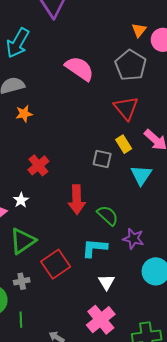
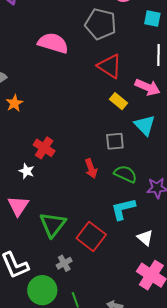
gray square: (102, 159) -> (115, 141), moved
white star: (21, 200) -> (27, 171), moved
red arrow: (77, 200) -> (91, 169), size x0.7

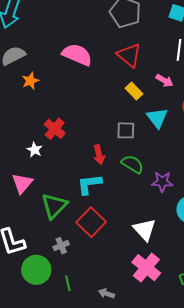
pink semicircle: (53, 43) -> (77, 55), moved
pink arrow: (148, 87) -> (164, 81), size x0.7
cyan L-shape: (123, 209) -> (89, 184), moved
white triangle: (145, 238) -> (145, 230), size x1.4

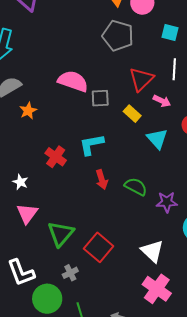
red triangle: (129, 55) -> (141, 79), moved, turned 40
gray square: (126, 130) -> (100, 98), moved
white star: (35, 150) -> (20, 182), moved
cyan L-shape: (89, 184) -> (91, 144), moved

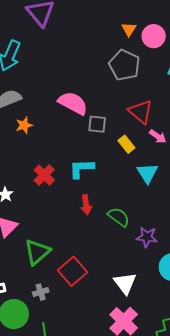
red triangle: (141, 79) -> (141, 112), turned -44

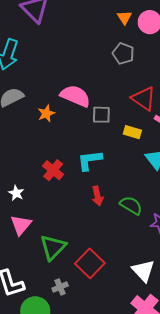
gray pentagon: (124, 65) -> (123, 53), size x0.7
orange star: (24, 125) -> (46, 113), moved
yellow rectangle: (126, 144) -> (132, 132), turned -30

